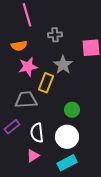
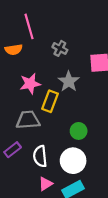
gray cross: (55, 35) -> (60, 48), turned 32
orange semicircle: (19, 46) -> (14, 50), moved
pink triangle: (33, 156) -> (46, 184), moved

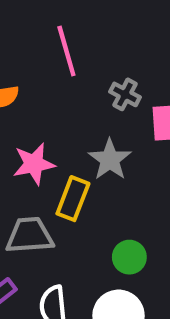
pink line: (29, 26) -> (66, 51), moved
gray cross: (60, 48) -> (125, 94), moved

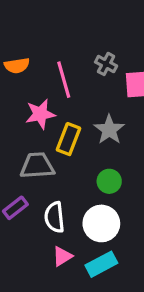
pink line: (66, 51) -> (64, 80), moved
gray star: (110, 160) -> (109, 130), moved

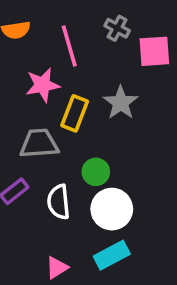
green circle: (109, 181) -> (96, 172), moved
pink triangle: (62, 256) -> (57, 268), moved

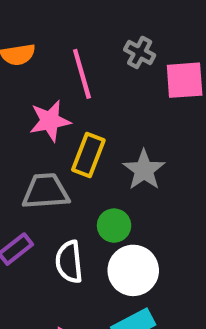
gray star: (121, 103) -> (144, 170), moved

